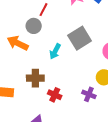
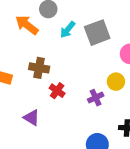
cyan arrow: (55, 51) -> (68, 30), moved
purple cross: (89, 94) -> (96, 98), turned 32

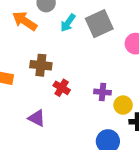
yellow circle: (116, 82) -> (123, 105), moved
purple cross: (96, 98) -> (102, 92), turned 35

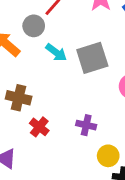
cyan arrow: (68, 23) -> (56, 52), turned -96
purple cross: (102, 92) -> (86, 125), moved

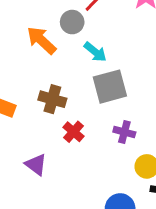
gray square: (92, 58) -> (110, 87), moved

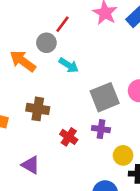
gray square: (110, 87) -> (105, 97), moved
red cross: (73, 132) -> (69, 137), moved

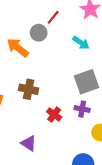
cyan arrow: (69, 65) -> (81, 43), moved
purple triangle: (31, 165) -> (29, 143), moved

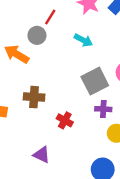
purple cross: (82, 109) -> (103, 109), moved

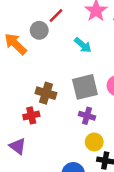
brown cross: (34, 97) -> (46, 93), moved
red cross: (65, 120) -> (31, 115), moved, turned 35

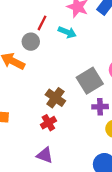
cyan arrow: (83, 45) -> (67, 32), moved
brown cross: (46, 93) -> (55, 98), turned 36

